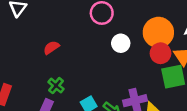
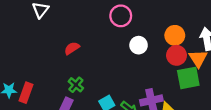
orange circle: (158, 32) -> (175, 35), size x0.7

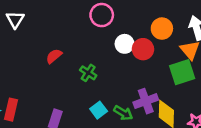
red circle: (177, 55) -> (143, 49), moved
green cross: (76, 85) -> (88, 73), moved

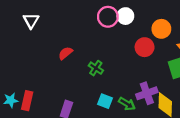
white circle: (125, 44) -> (125, 16), moved
cyan square: (99, 110) -> (105, 101), turned -32

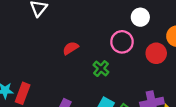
pink circle: (108, 17) -> (122, 42), moved

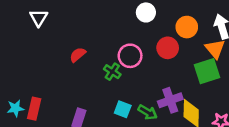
pink circle: (122, 42) -> (130, 56), moved

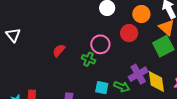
white triangle: (39, 18) -> (13, 35), moved

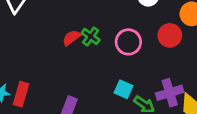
green cross: (88, 59) -> (91, 36), moved
cyan square: (102, 88) -> (124, 89), moved

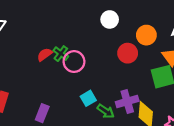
pink circle: (128, 42) -> (74, 62), moved
cyan square: (124, 89) -> (88, 98), turned 35

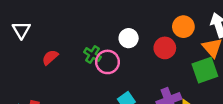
white circle: (110, 19) -> (129, 38), moved
red semicircle: (45, 55) -> (50, 57), moved

